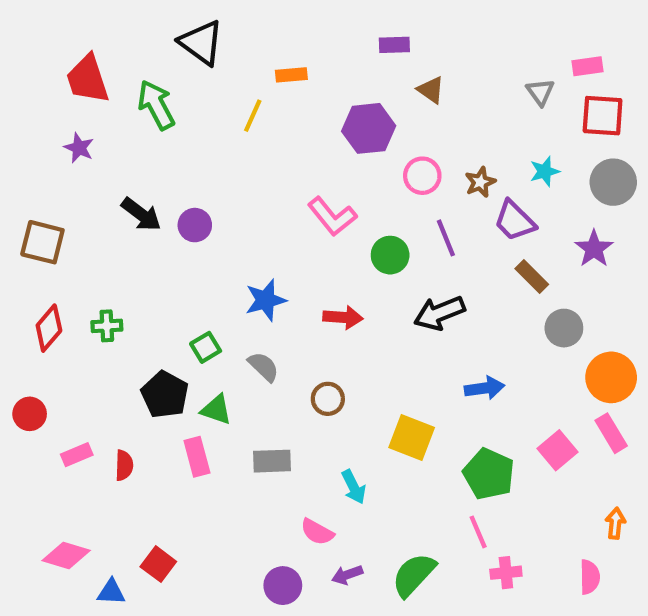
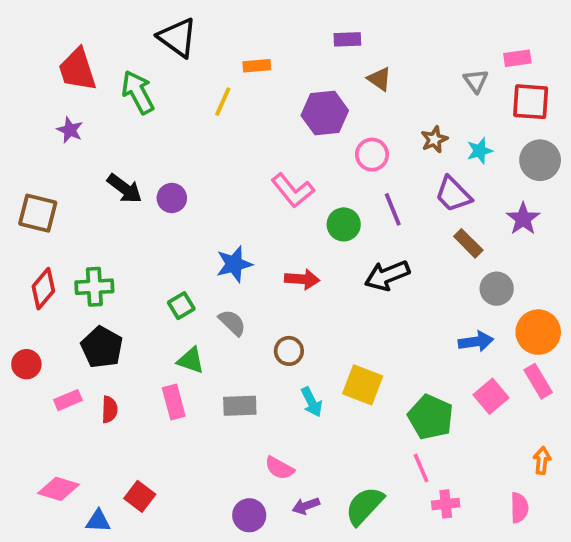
brown star: (480, 182) -> (434, 139), moved
green cross: (107, 326) -> (94, 287), size x1.4
blue arrow: (485, 388) -> (476, 342), moved
black pentagon: (165, 395) -> (102, 347), moved
cyan arrow: (354, 487) -> (312, 402), moved

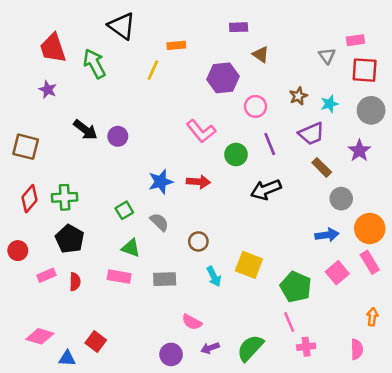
purple trapezoid: (453, 194) -> (311, 134), turned -68
red arrow: (302, 279) -> (198, 182), moved
pink rectangle: (174, 402) -> (119, 277), turned -65

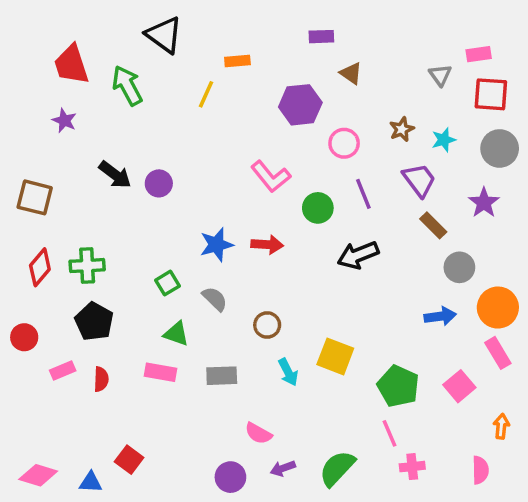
purple trapezoid: (311, 134) -> (419, 180), turned -104
pink square: (337, 273) -> (459, 386), moved
pink diamond: (40, 336) -> (38, 475), moved

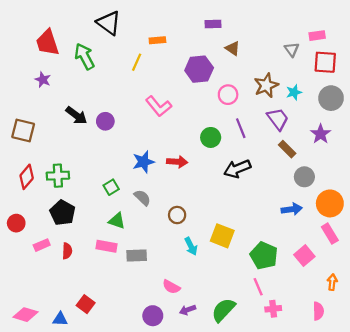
brown star: (402, 129) -> (266, 85), size x1.5
pink L-shape: (271, 176) -> (159, 106), moved
gray rectangle: (222, 376) -> (137, 256), moved

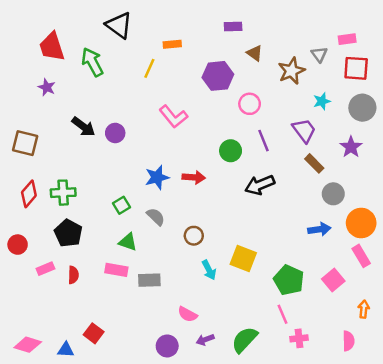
brown star: (266, 85) -> (291, 71), moved

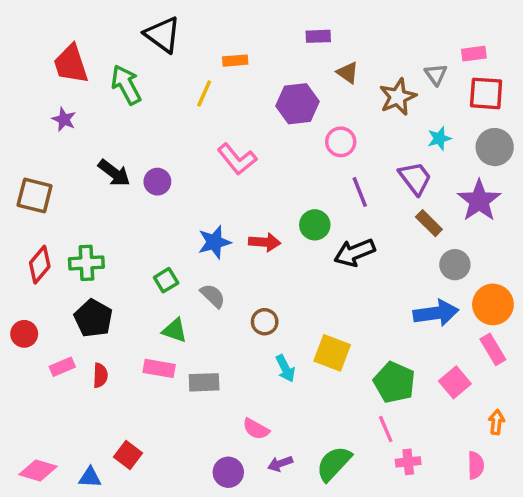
purple star: (351, 147) -> (479, 201), size x1.4
green circle: (231, 151) -> (315, 225), moved
blue arrow: (319, 229) -> (436, 313), size x1.4

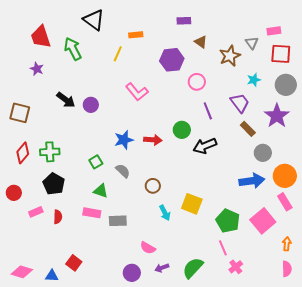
pink square: (455, 382) -> (263, 221), size x1.4
pink cross: (408, 462) -> (236, 267), turned -32
pink semicircle: (476, 465) -> (287, 269), moved

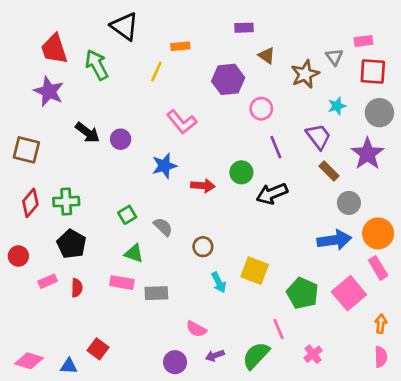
purple star: (37, 69) -> (49, 91), size x1.6
blue star: (124, 140) -> (164, 166), moved
pink line: (223, 248) -> (279, 329), moved

